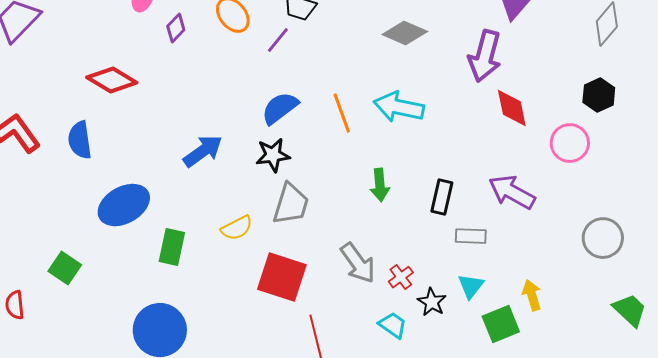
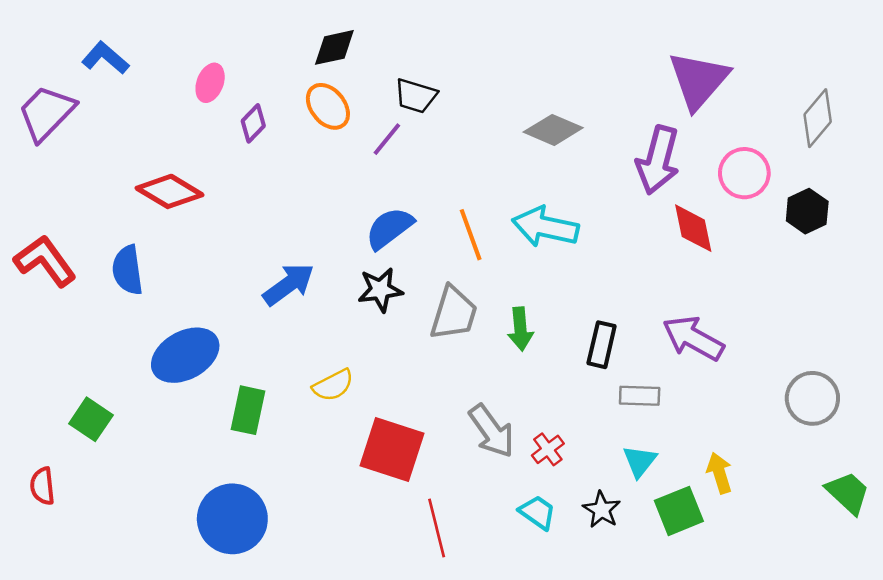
pink circle: (570, 143) -> (744, 173), moved
gray trapezoid: (291, 204) -> (454, 313), moved
green square: (65, 268) -> (91, 419), moved
black star: (432, 302) -> (602, 510), moved

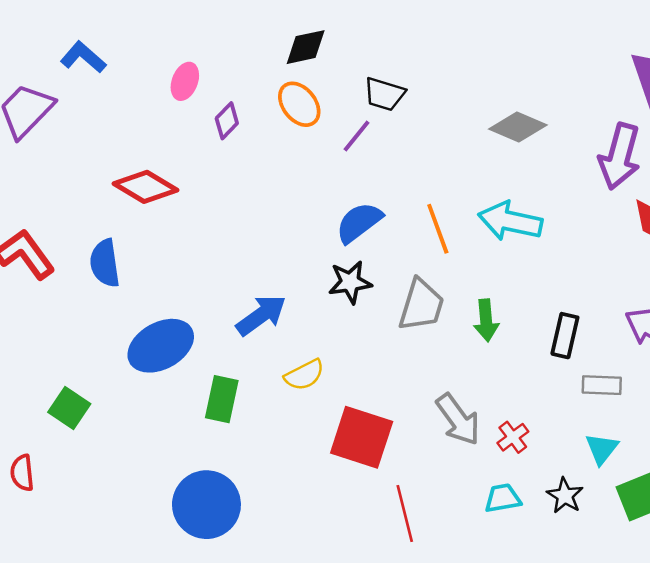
blue arrow: (289, 284) -> (261, 315), moved
cyan trapezoid: (537, 512) -> (503, 498), turned -45

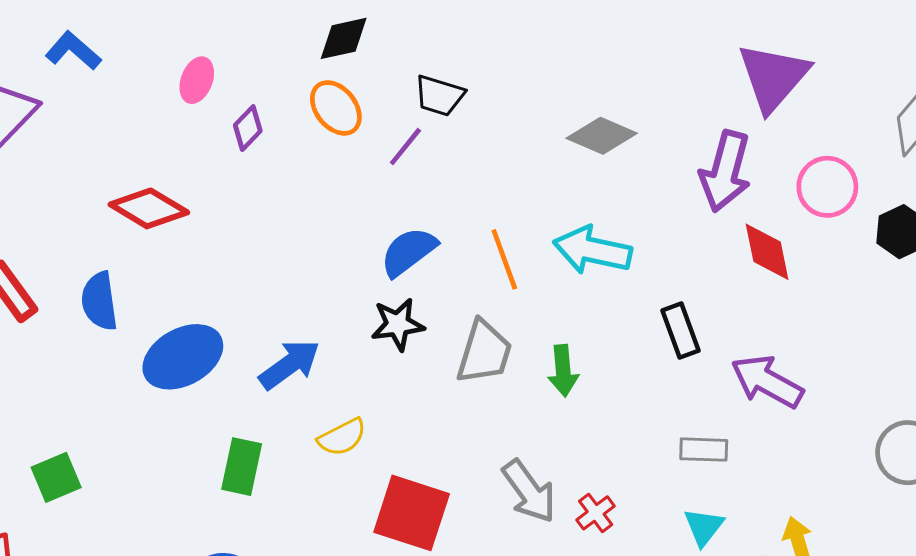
black rectangle: (565, 336) -> (681, 331), moved, turned -33
blue ellipse: (161, 346) -> (183, 357), moved
green square: (69, 408) -> (56, 477), turned 33

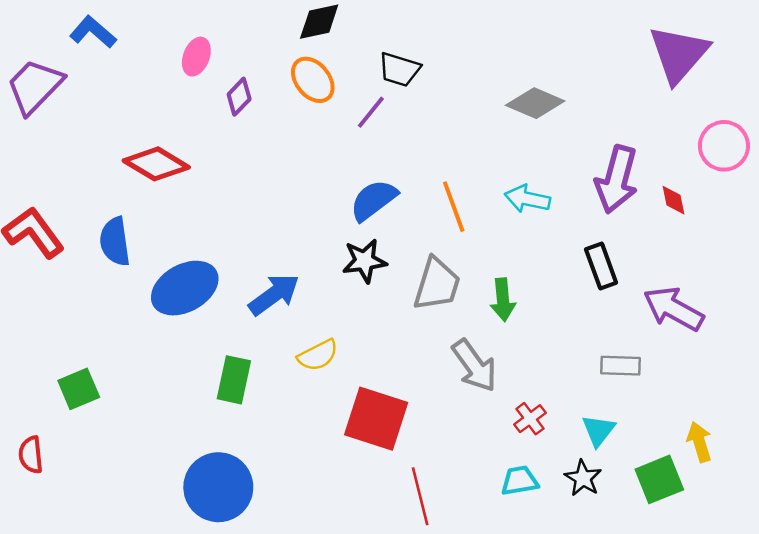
purple arrow: (725, 171) -> (617, 179), moved
cyan arrow: (592, 250) -> (527, 199), size x0.7
red diamond: (767, 252) -> (674, 200), size x0.6
gray arrow: (529, 491) -> (474, 366), moved
cyan triangle: (704, 527) -> (599, 430), moved

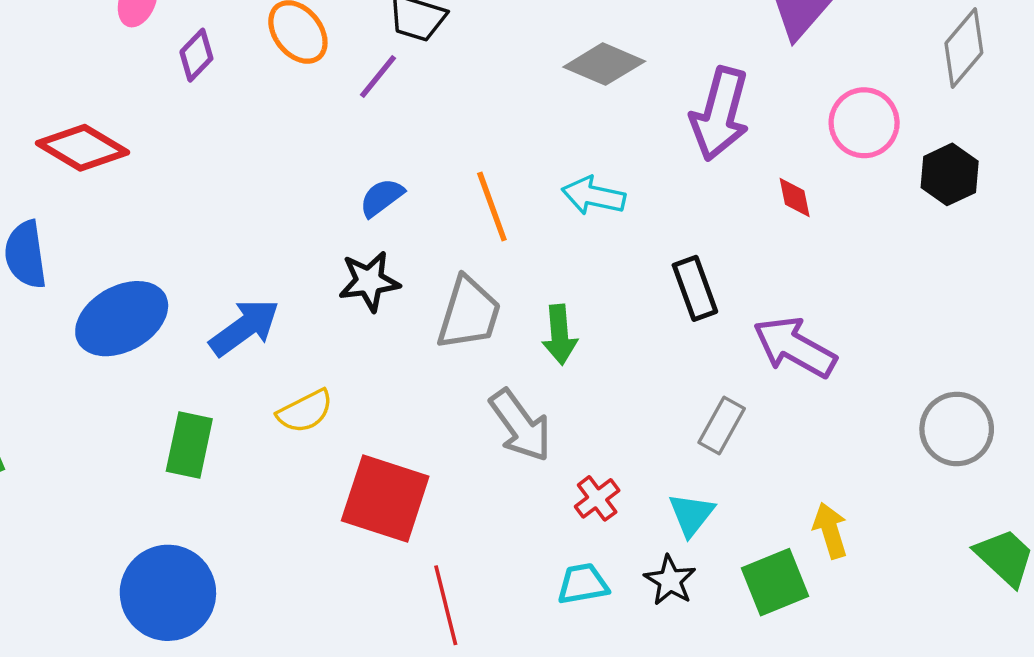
purple arrow: (617, 179) -> (720, 114), moved
blue semicircle: (374, 200) -> (382, 198), size x0.7
gray rectangle: (620, 366) -> (722, 425), turned -63

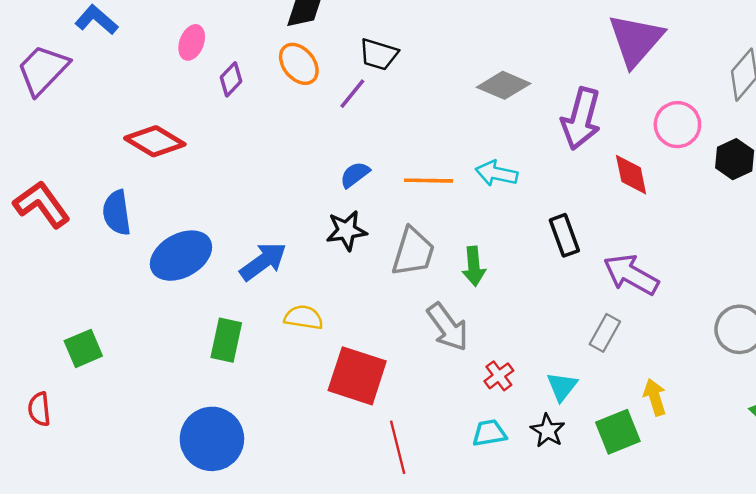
red diamond: (795, 198) -> (631, 175), size x1.5
orange line: (492, 206) -> (429, 181), turned -69
yellow semicircle: (305, 411) -> (304, 317), turned -144
gray rectangle: (722, 425) -> (605, 333), moved

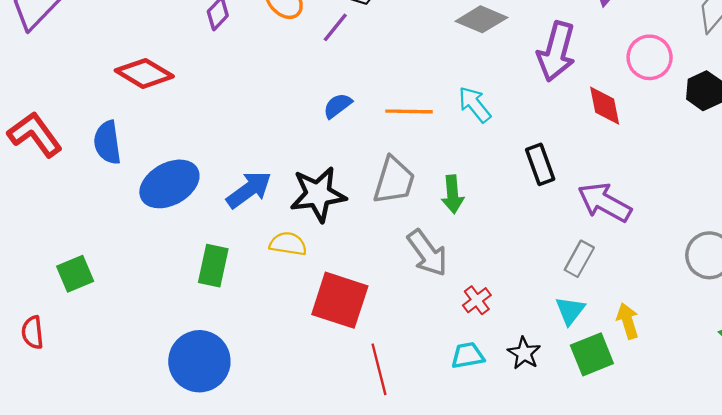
cyan arrow: (496, 173) -> (475, 105), turned 39
black star: (346, 231) -> (318, 194), moved, size x1.4
cyan triangle: (562, 387) -> (570, 311), moved

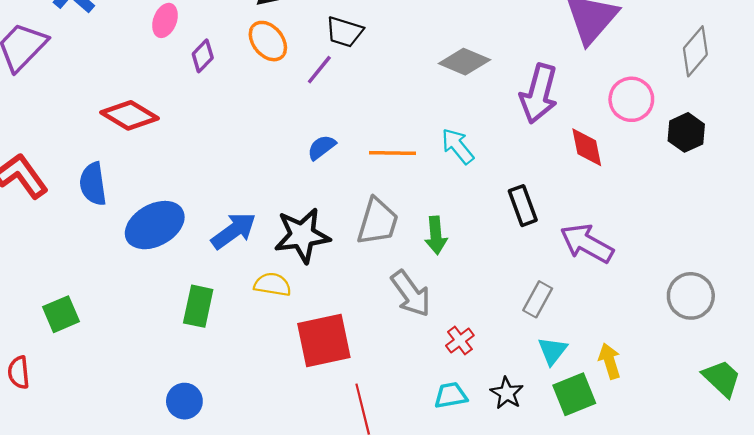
gray rectangle: (579, 259) -> (538, 299), moved
red square: (340, 300) -> (324, 340), turned -30
blue circle: (199, 361) -> (184, 401), size x0.6

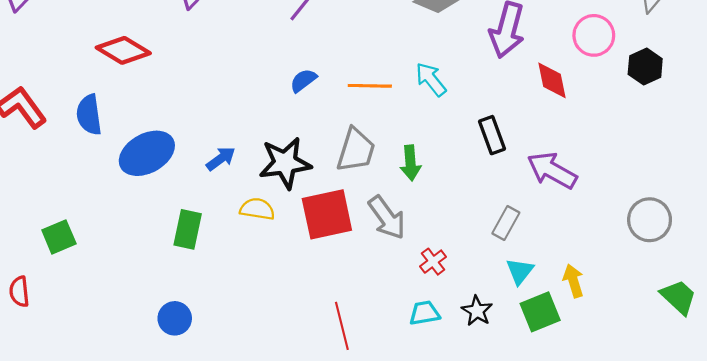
blue arrow: (234, 231) -> (221, 159), size x0.7
red square: (324, 340) -> (327, 214), moved

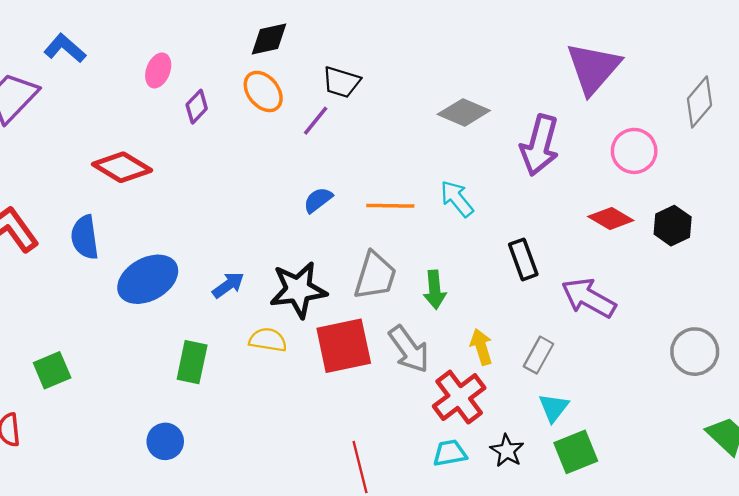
black hexagon: (645, 66) -> (673, 226), moved
red diamond: (552, 80) -> (611, 219), moved, turned -48
red cross: (433, 262) -> (459, 397), size x1.8
yellow arrow: (573, 281) -> (481, 347), moved
blue circle: (175, 318) -> (165, 441), moved

